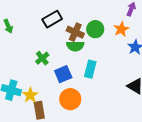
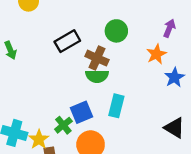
green circle: (95, 29) -> (116, 31), moved
green cross: (42, 58) -> (63, 125), moved

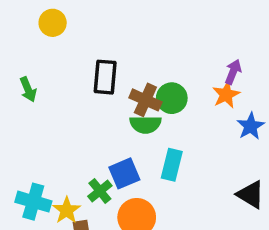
purple arrow: (169, 28) -> (233, 72), moved
green circle: (116, 31) -> (172, 98), moved
black rectangle: (67, 41) -> (105, 77), turned -55

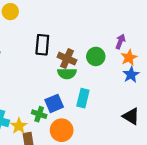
orange star: (226, 95) -> (129, 58), moved
green circle: (172, 98) -> (96, 56), moved
green cross: (100, 191) -> (39, 114), turned -32

